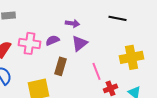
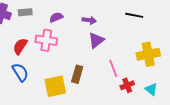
purple semicircle: (52, 40) -> (56, 17), moved
brown rectangle: (60, 66) -> (77, 74), moved

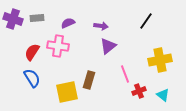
black line: (134, 15) -> (146, 21), turned -66

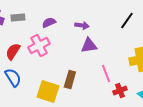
pink cross: (58, 46) -> (39, 46), turned -35
purple triangle: (108, 46) -> (89, 46), turned 30
yellow square: (67, 92) -> (48, 92), turned 30

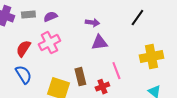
purple semicircle: (49, 22) -> (50, 17), moved
brown rectangle: (70, 80) -> (80, 77), turned -30
red cross: (120, 90) -> (102, 87), moved

